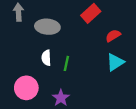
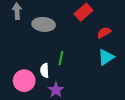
white semicircle: (46, 58) -> (45, 70), moved

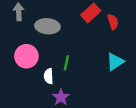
red semicircle: (104, 33) -> (113, 22), moved, turned 104
pink circle: (24, 81) -> (26, 56), moved

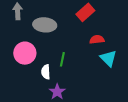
red semicircle: (113, 22) -> (97, 40), moved, turned -80
cyan triangle: (115, 62) -> (108, 58), turned -42

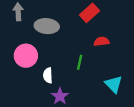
cyan triangle: (108, 58) -> (114, 84), moved
green line: (62, 59) -> (80, 62), moved

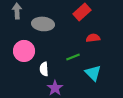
green line: (80, 62) -> (73, 57), turned 56
cyan triangle: (114, 84) -> (93, 73), moved

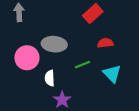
gray ellipse: (43, 24) -> (54, 44), moved
cyan triangle: (93, 73) -> (112, 74), moved

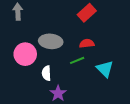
red semicircle: (105, 43) -> (87, 44), moved

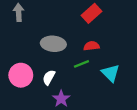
pink circle: (25, 54) -> (21, 75), moved
white semicircle: (46, 73) -> (49, 77), turned 32

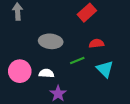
red semicircle: (92, 46) -> (96, 43), moved
white semicircle: (49, 77) -> (46, 73), turned 64

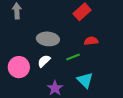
cyan triangle: (105, 69) -> (85, 80), moved
white semicircle: (46, 73) -> (44, 61), moved, turned -48

